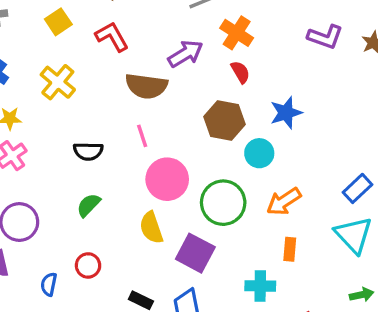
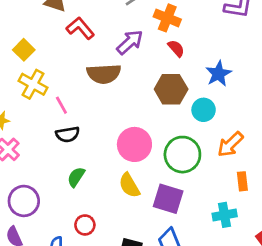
yellow square: (58, 22) -> (24, 50), moved
red L-shape: (112, 37) -> (80, 28), moved
pink line: (142, 136) -> (61, 105), moved

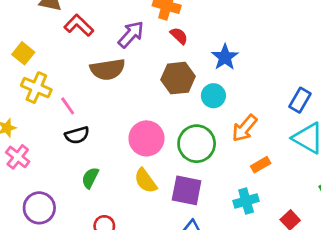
orange rectangle: (242, 181) -> (261, 165), turned 72

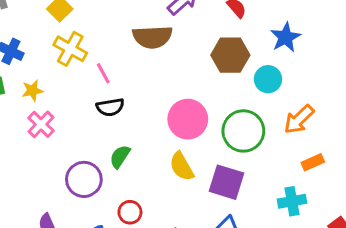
purple circle: (39, 208) -> (84, 179), moved

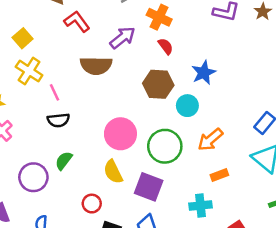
red circle: (130, 212) -> (92, 204), moved

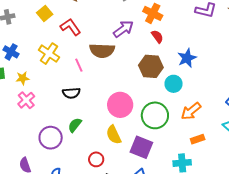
red L-shape: (77, 21) -> (70, 27), moved
yellow square: (23, 38) -> (45, 14), moved
pink line: (54, 92) -> (79, 65), moved

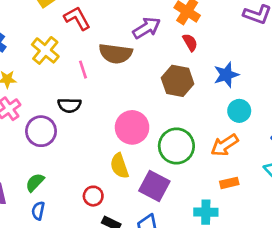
cyan circle: (174, 84) -> (239, 111), moved
green semicircle: (75, 125) -> (35, 182), moved
purple circle: (51, 138) -> (41, 131), moved

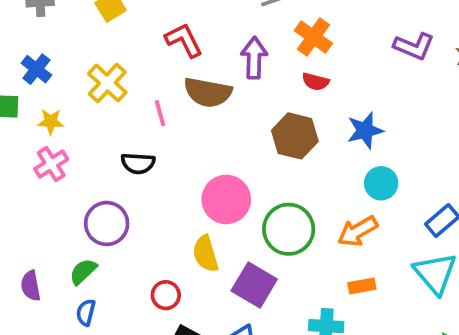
red L-shape: (77, 18) -> (184, 40), moved
purple arrow: (147, 28) -> (254, 58), turned -60
red semicircle: (190, 42) -> (316, 82), turned 132
purple circle: (41, 131) -> (107, 224), moved

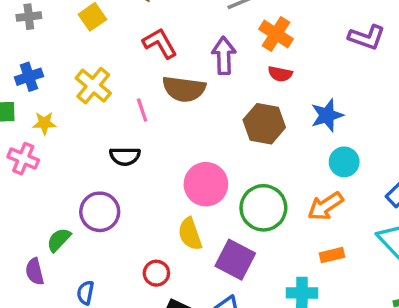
blue cross: (36, 69) -> (29, 77), turned 36
pink cross: (51, 164) -> (23, 159), moved, turned -32
green semicircle: (83, 272) -> (59, 240), moved

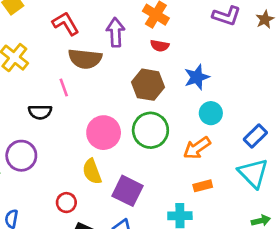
pink line: (142, 110) -> (64, 87), moved
green circle: (263, 208) -> (150, 130), moved

